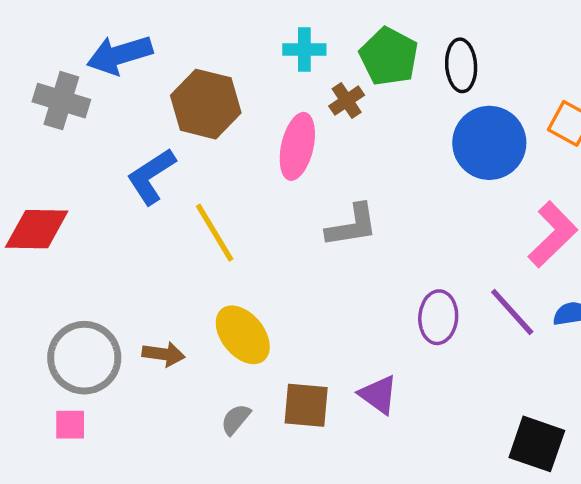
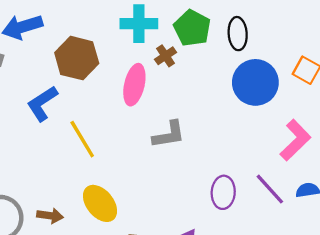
cyan cross: (304, 50) -> (139, 24), size x1.4

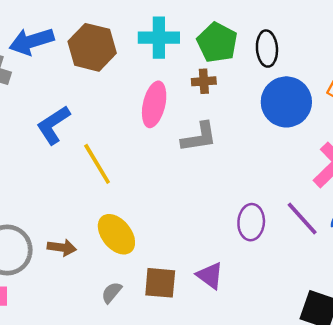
brown cross: (165, 56) -> (204, 81), moved, turned 30
brown hexagon: (77, 58) -> (92, 47), moved
gray L-shape: (169, 135) -> (199, 137), moved

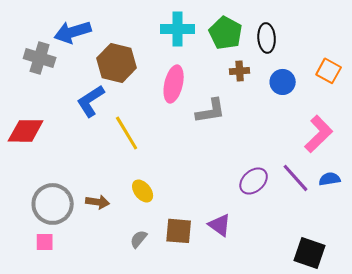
brown hexagon: (92, 47) -> (117, 63), moved
brown cross: (204, 81) -> (240, 71), moved
blue circle: (286, 102) -> (283, 82), size x0.6
purple ellipse: (251, 222) -> (254, 181), turned 44
yellow ellipse: (116, 234) -> (143, 191), size x0.7

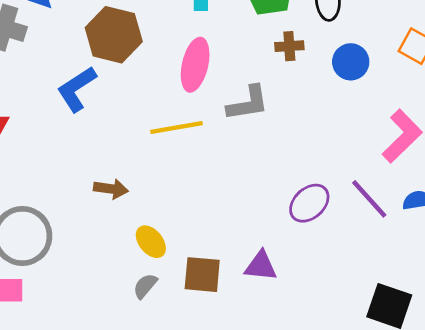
yellow line: (127, 133) -> (177, 127), moved, turned -69
yellow ellipse: (143, 191) -> (151, 242), moved
brown arrow: (98, 202) -> (111, 189), moved
purple triangle: (220, 225) -> (261, 266), turned -30

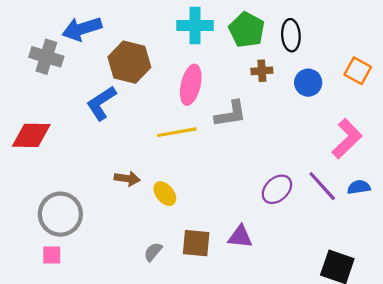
yellow ellipse: (151, 242) -> (165, 194), moved

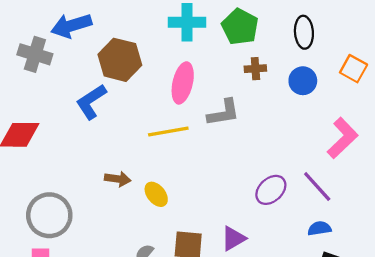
black ellipse: (291, 35) -> (304, 32), moved
blue semicircle: (359, 187) -> (319, 228), moved
purple triangle: (240, 237) -> (233, 238), turned -36

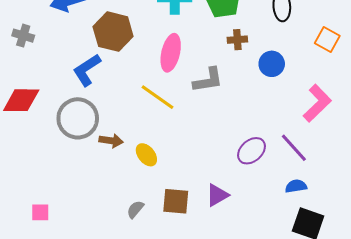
gray cross: (35, 54) -> (23, 36), moved, size x0.7
blue circle: (303, 81) -> (272, 64), moved
yellow line: (168, 131) -> (158, 97), turned 45
gray circle: (49, 215) -> (78, 118), moved

